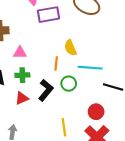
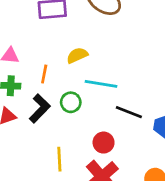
yellow semicircle: (70, 48) -> (77, 55), turned 84
orange line: (56, 64) -> (44, 74), moved

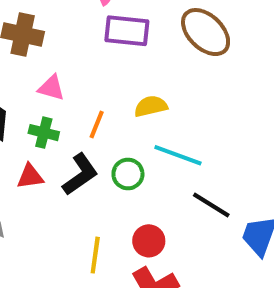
red circle: (104, 143) -> (149, 241), moved

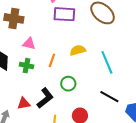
cyan line: (178, 155) -> (107, 62), moved, turned 50
black L-shape: (80, 174) -> (45, 98), moved
red triangle: (30, 177) -> (24, 103), moved

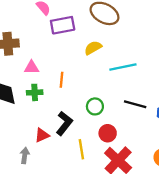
yellow semicircle: (78, 50) -> (93, 48), moved
cyan line: (107, 62) -> (123, 67), turned -65
green circle: (68, 84) -> (95, 106), moved

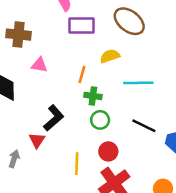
orange line: (61, 80) -> (82, 74), moved
green cross: (35, 92) -> (93, 96), moved
black L-shape: (64, 123) -> (54, 118), moved
red triangle: (42, 135) -> (37, 140), turned -42

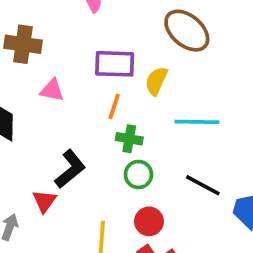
purple rectangle: (81, 26) -> (115, 64), moved
yellow semicircle: (110, 56) -> (156, 81), turned -48

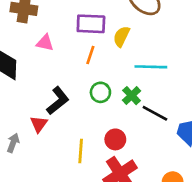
green cross: (129, 139) -> (132, 96), moved, turned 36
green circle: (138, 174) -> (100, 92), moved

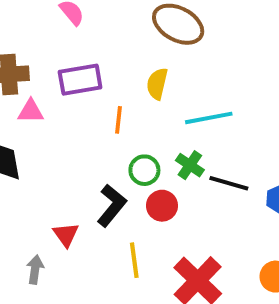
purple rectangle: (91, 24) -> (80, 80), moved
pink triangle: (45, 43) -> (31, 111), moved
black L-shape: (58, 101) -> (112, 205), moved
red circle: (115, 139) -> (162, 206), moved

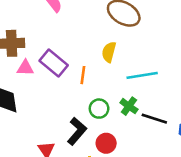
purple rectangle: (80, 80) -> (54, 63), moved, turned 48
red circle: (162, 206) -> (106, 143), moved

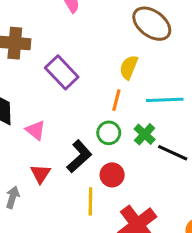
pink triangle: (25, 68) -> (36, 130), moved, turned 30
orange line: (83, 75) -> (116, 100), moved

